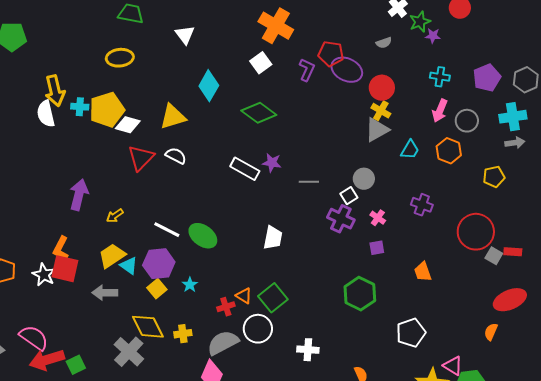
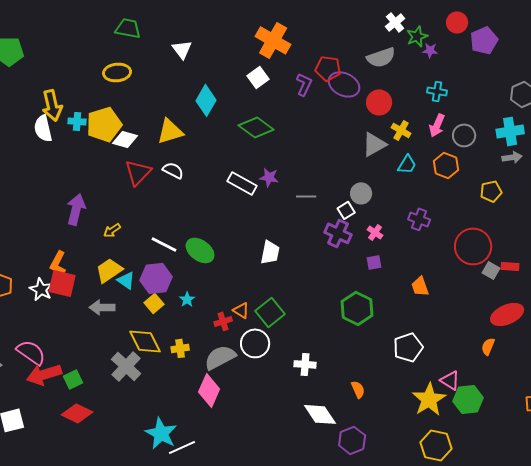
gray semicircle: (384, 43) -> (381, 57), size x1.8
purple pentagon: (487, 78) -> (484, 40), moved
yellow cross: (381, 111) -> (401, 130), moved

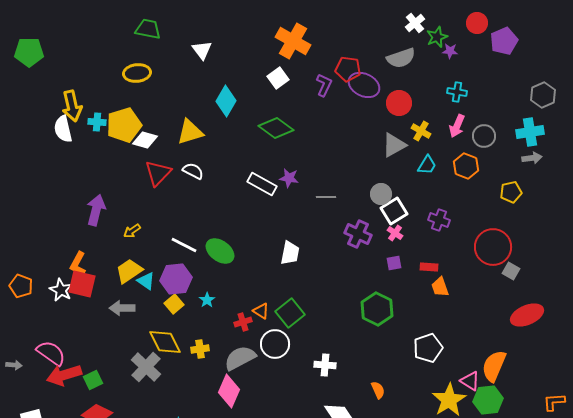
white square: (346, 210) -> (394, 211), moved, size x1.5
red rectangle: (510, 266) -> (429, 267), moved
orange semicircle: (488, 346) -> (494, 366), moved, size x1.8

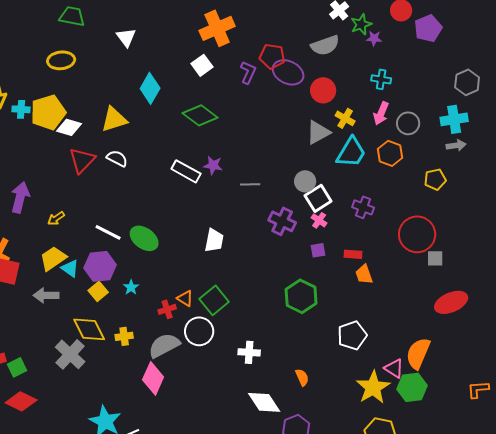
orange cross: (293, 41) -> (217, 28), turned 36
cyan trapezoid: (427, 165) -> (351, 152), size x1.6
gray square: (511, 271) -> (435, 258), turned -30

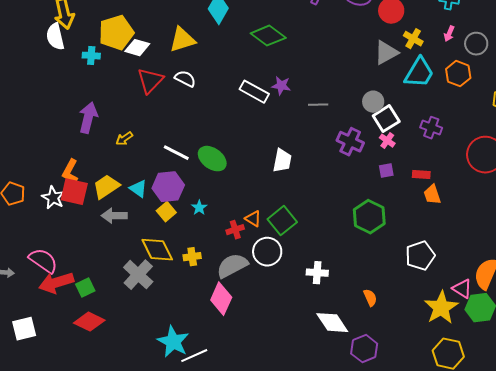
cyan cross: (21, 109) -> (91, 56), moved
pink arrow: (381, 113) -> (449, 34), size x0.7
yellow trapezoid: (53, 258) -> (106, 187), moved

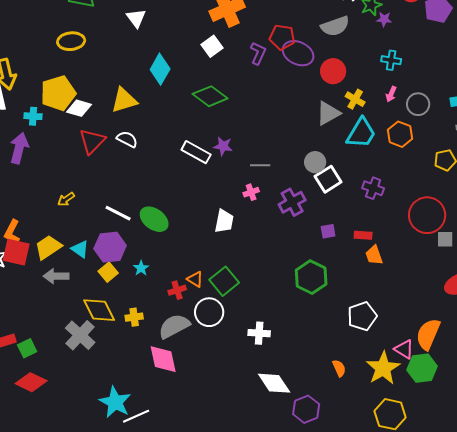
purple arrow: (88, 118) -> (19, 148), moved
pink cross: (387, 141) -> (251, 192), moved, turned 35
purple cross: (350, 142) -> (292, 202), turned 36
orange semicircle: (370, 298) -> (339, 368), moved
pink diamond: (221, 299) -> (163, 359), turned -36

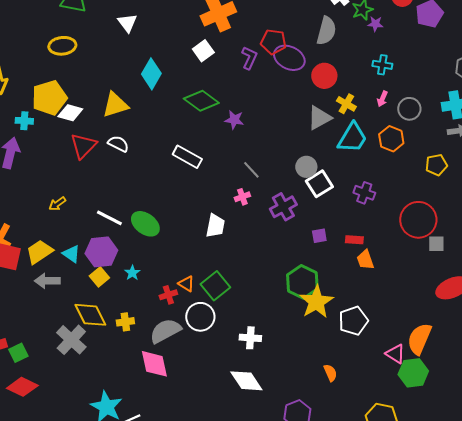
gray semicircle: (335, 26) -> (326, 31), turned -56
purple star: (223, 146) -> (234, 120), moved
gray line: (260, 165) -> (251, 170), turned 48
yellow star: (383, 368) -> (316, 302), moved
white diamond: (274, 383) -> (246, 381), moved

